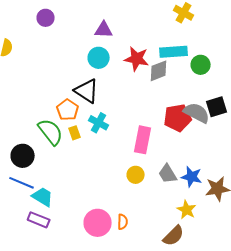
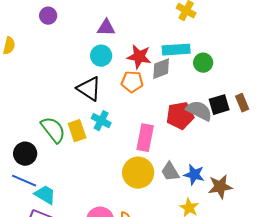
orange pentagon: (68, 110) -> (132, 82), moved, turned -30
yellow rectangle: (75, 133) -> (77, 131), size x1.5
yellow circle: (136, 175) -> (138, 173), size x1.8

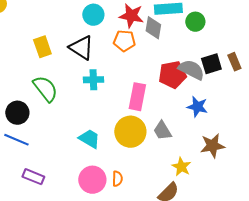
gray diamond: (161, 69) -> (153, 28), turned -60
cyan cross: (101, 121) -> (93, 80), turned -30
yellow rectangle: (77, 131) -> (42, 47), moved
blue star: (194, 175) -> (197, 107), moved
cyan trapezoid: (45, 195) -> (89, 139), moved

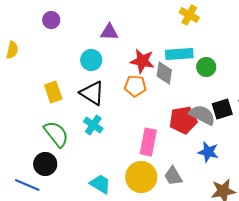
cyan circle: (93, 15) -> (91, 60), moved
cyan cross: (93, 80) -> (93, 125), moved, turned 36
black circle: (17, 113) -> (45, 164), moved

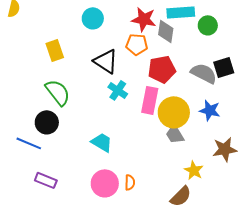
black triangle: (92, 93) -> (106, 61), moved
red pentagon: (183, 120) -> (162, 69), moved
cyan cross: (93, 125) -> (118, 90), moved
yellow circle: (141, 177) -> (174, 112), moved

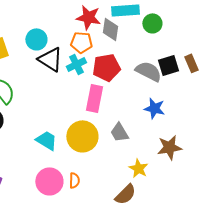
cyan circle: (93, 18) -> (36, 39), moved
cyan cross: (118, 90) -> (76, 64), moved, turned 30
yellow circle: (174, 112) -> (82, 136), moved

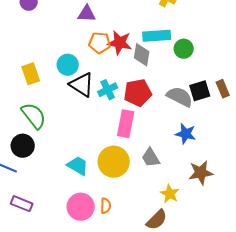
orange pentagon: (81, 42) -> (100, 43), moved

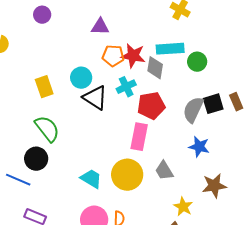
cyan cross: (108, 90) -> (126, 87), moved
gray semicircle: (180, 97) -> (193, 110), turned -92

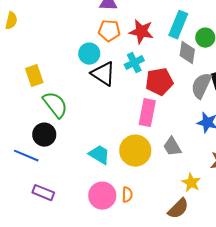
cyan rectangle: (170, 49) -> (178, 25), turned -64
orange pentagon: (113, 56) -> (109, 31), moved
gray diamond: (155, 68) -> (187, 53), moved
yellow rectangle: (44, 87) -> (34, 76), moved

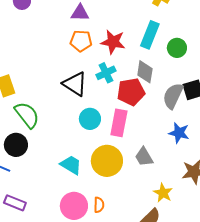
gray diamond: (187, 53) -> (145, 72), moved
cyan circle: (89, 54) -> (90, 119), moved

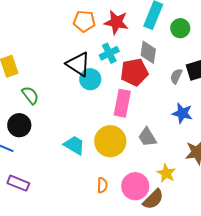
gray semicircle: (173, 96) -> (176, 76), size x0.6
green semicircle: (27, 115) -> (30, 95), size x0.7
cyan circle: (90, 119) -> (90, 79), moved
pink circle: (74, 206) -> (135, 186), moved

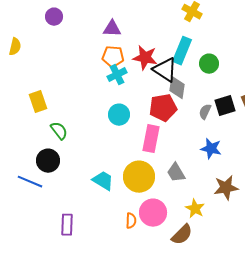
cyan cross: (109, 53) -> (117, 75), moved
black triangle: (78, 64) -> (165, 70), moved
purple rectangle: (18, 183) -> (67, 225), moved, turned 70
pink circle: (135, 186) -> (153, 213), moved

